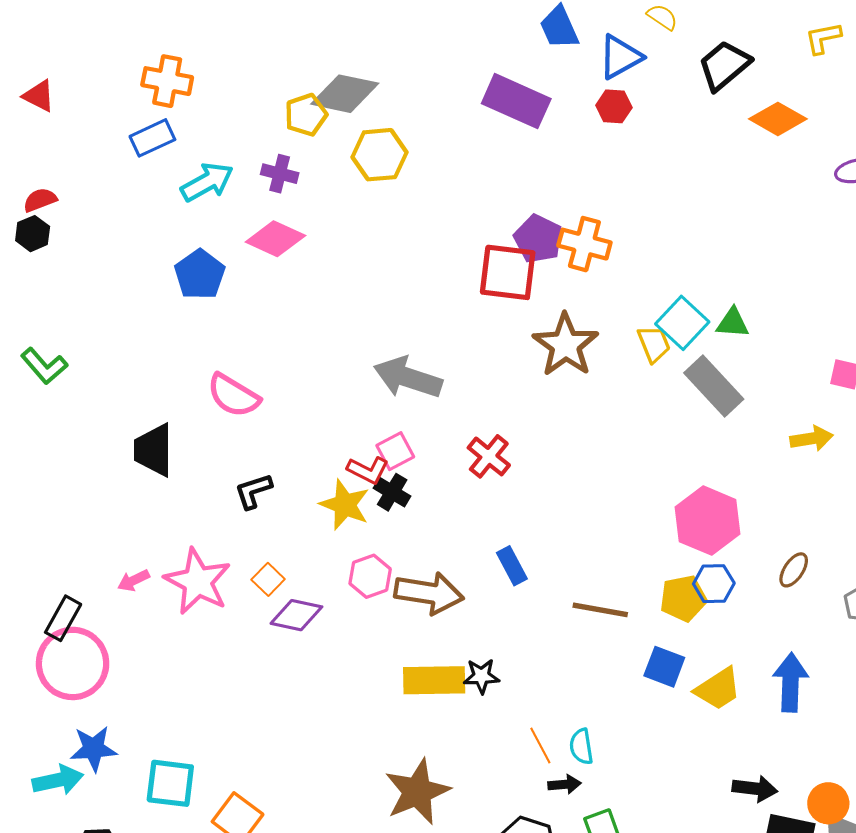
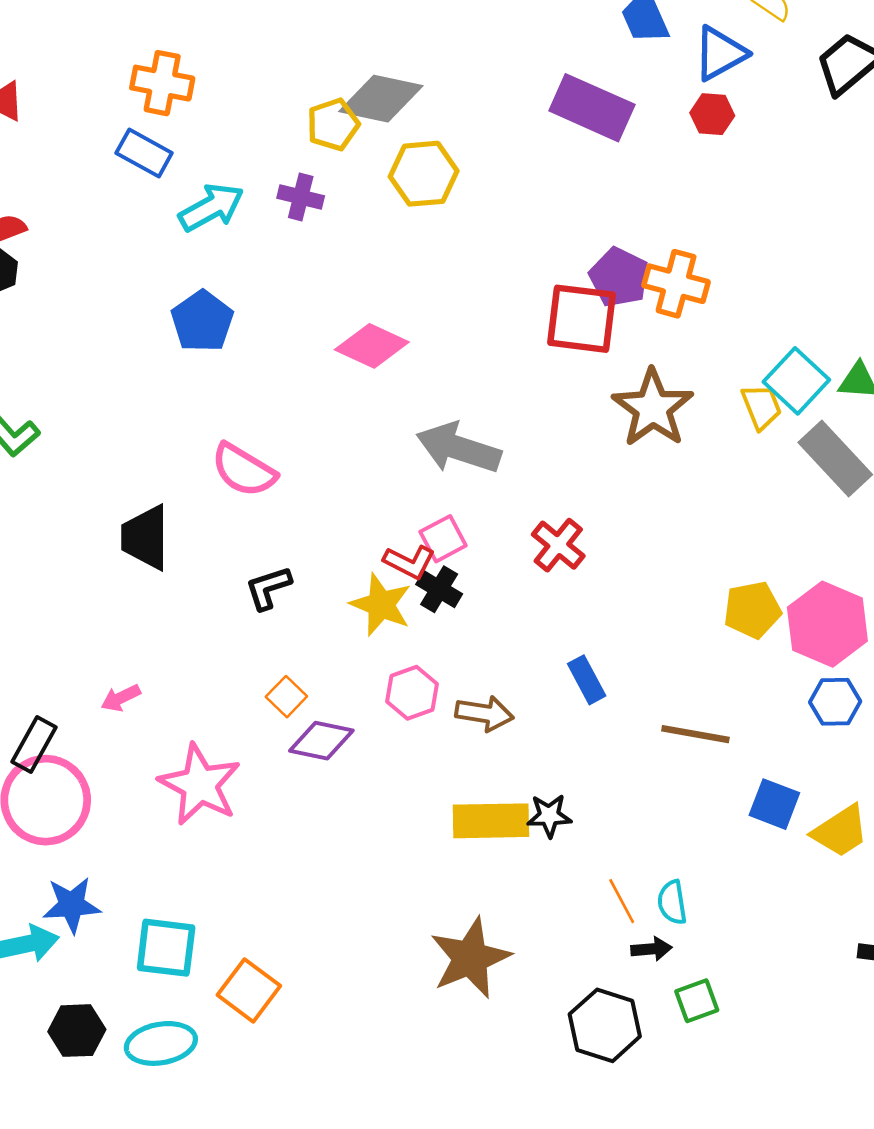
blue rectangle: (152, 138) -> (144, 153), turned 54
pink diamond: (275, 239) -> (372, 346), moved
pink star: (198, 581) -> (200, 785), moved
brown arrow: (429, 593) -> (484, 713), size x0.7
yellow pentagon: (683, 598) -> (752, 610), moved

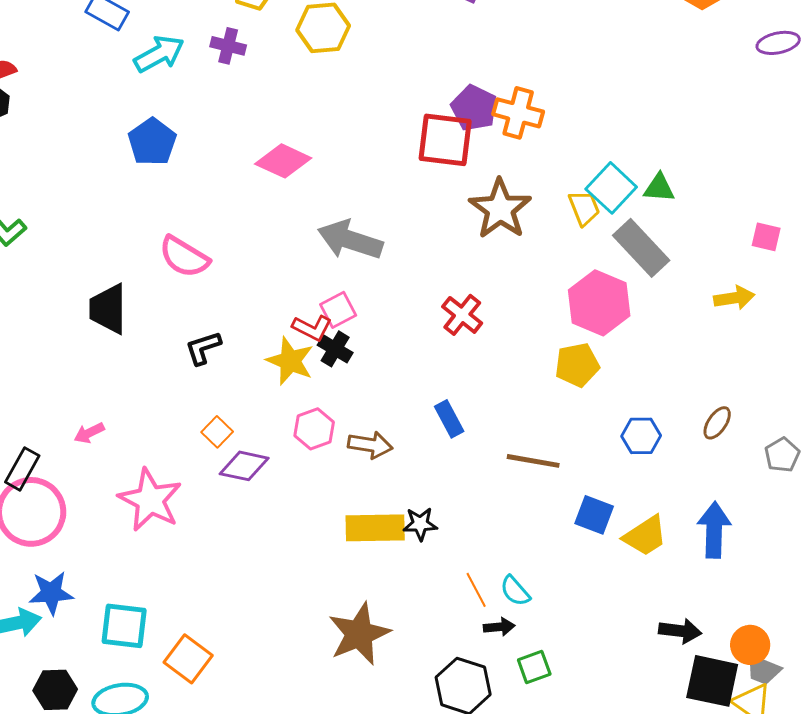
red cross: (558, 545) -> (462, 315), moved
pink hexagon: (827, 624) -> (599, 303), moved
cyan semicircle: (672, 902) -> (515, 591), turned -32

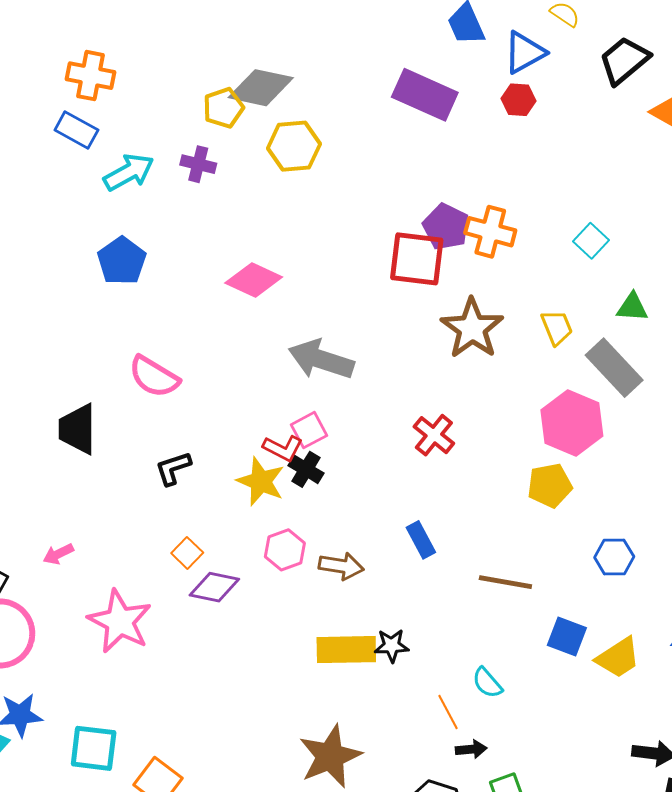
cyan square: (611, 188) -> (591, 241), moved, size x0.7
cyan semicircle: (515, 591) -> (487, 683), moved

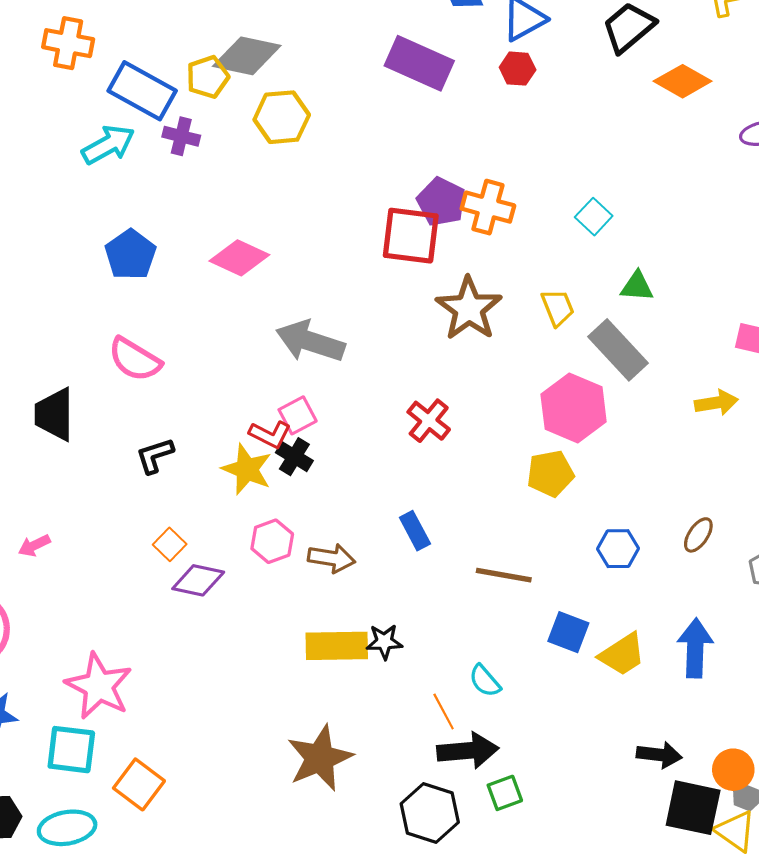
blue rectangle: (76, 130) -> (142, 91), moved, size x1.5
blue pentagon: (122, 261) -> (130, 255), moved
pink star: (120, 621) -> (99, 686), moved
black arrow: (471, 749) -> (468, 751), size x1.8

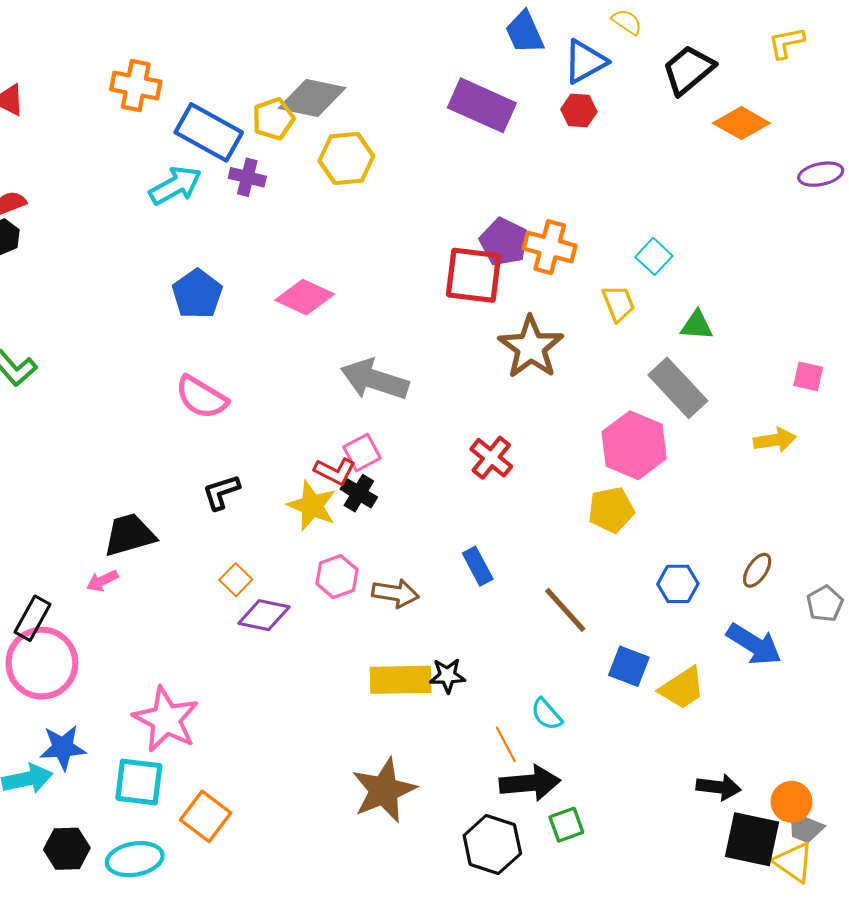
yellow trapezoid: (558, 308) -> (618, 303), moved
black trapezoid: (54, 414) -> (129, 535), moved, turned 74
brown line: (504, 575) -> (565, 610), turned 38
blue arrow: (695, 648) -> (754, 644), moved, turned 120

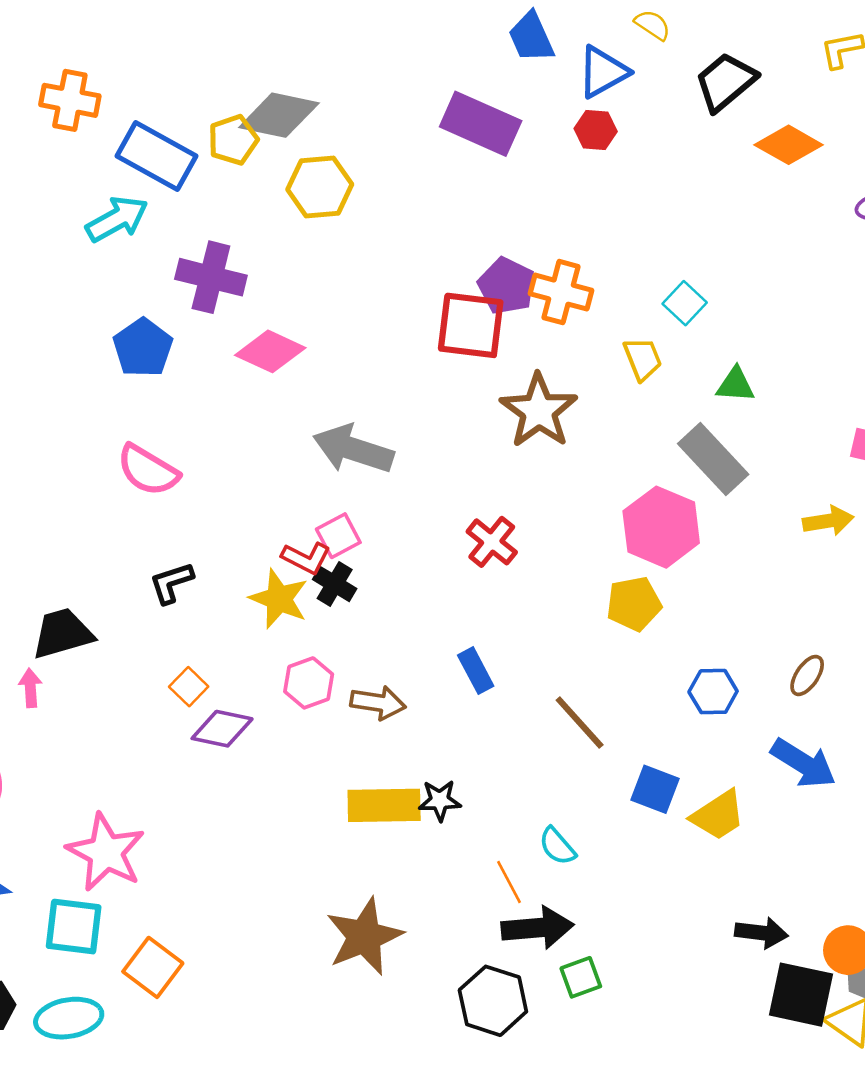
purple cross: (247, 177) -> (211, 277), moved, size x1.6
pink arrow: (102, 581) -> (30, 688), turned 112

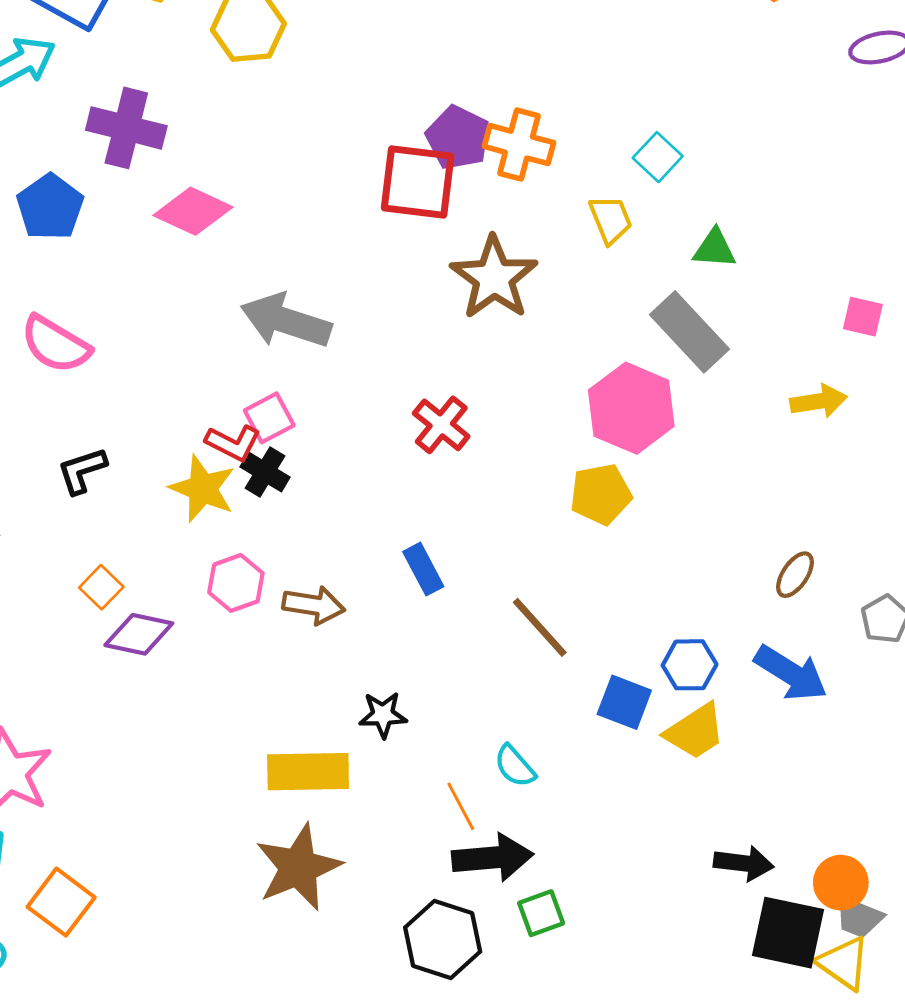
blue hexagon: (713, 692) -> (690, 665), moved
yellow rectangle: (384, 805) -> (308, 772), moved

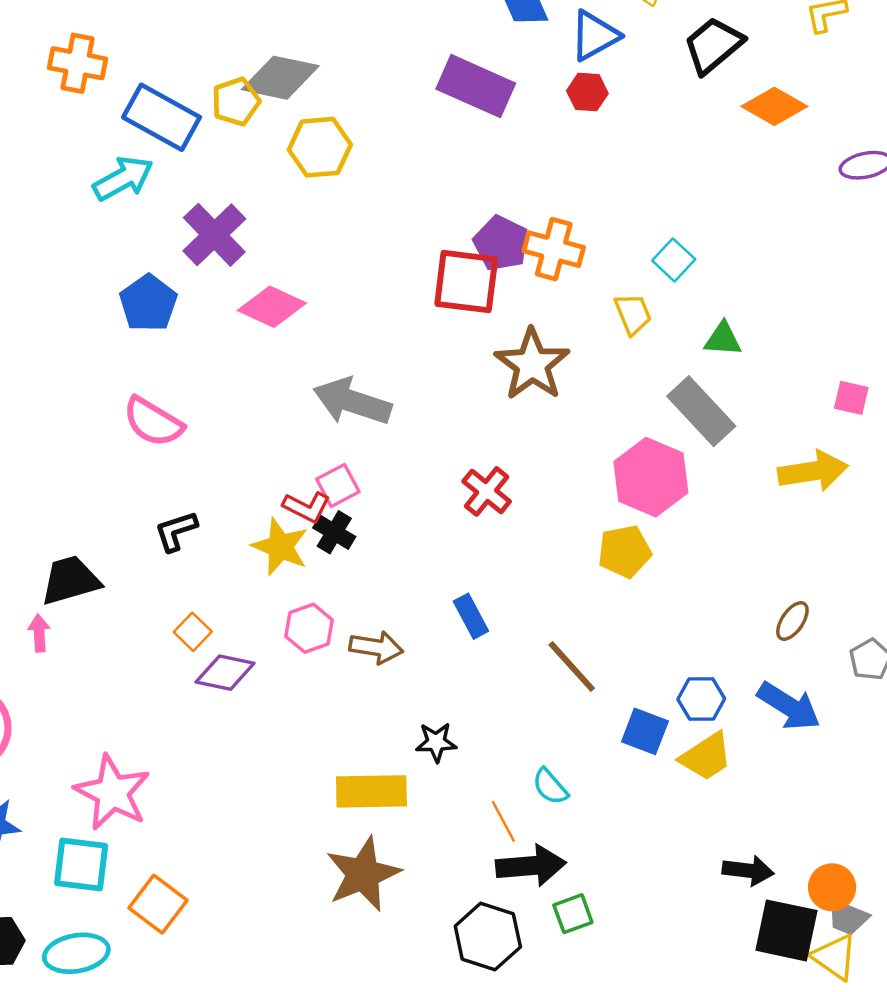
purple cross: (126, 128) -> (214, 235), turned 32
yellow arrow: (819, 401) -> (813, 471), size x1.4

